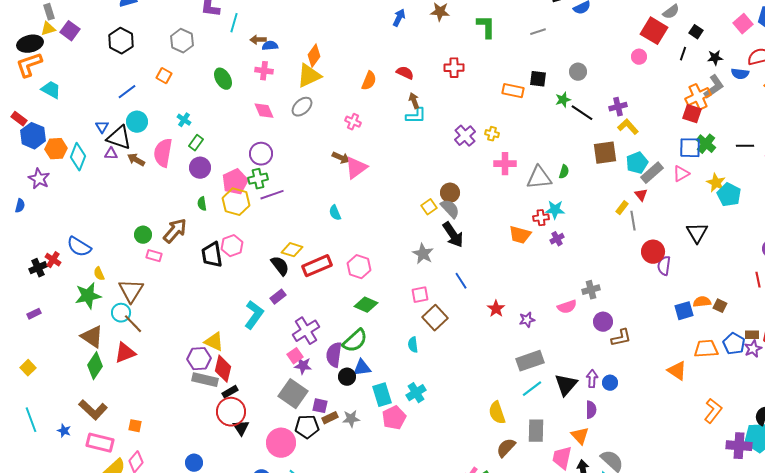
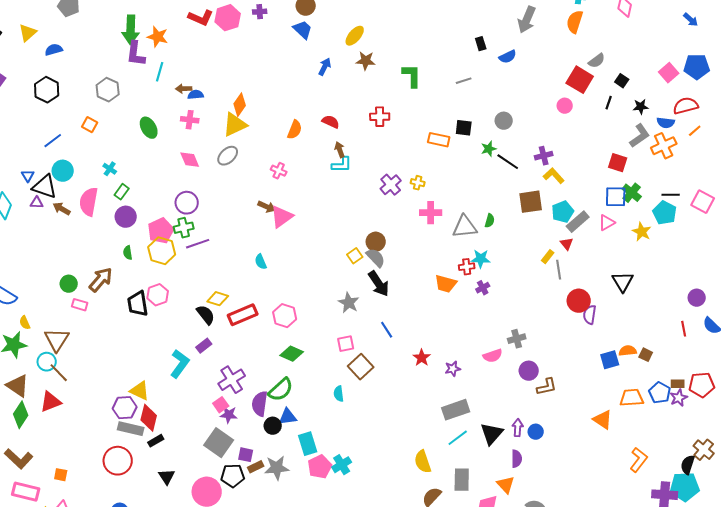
orange cross: (698, 97) -> (664, 146), moved
cyan pentagon: (729, 195) -> (665, 213), moved
cyan cross: (416, 393) -> (342, 465), moved
red circle: (231, 412) -> (118, 461), moved
gray star: (351, 419) -> (277, 468), size x1.4

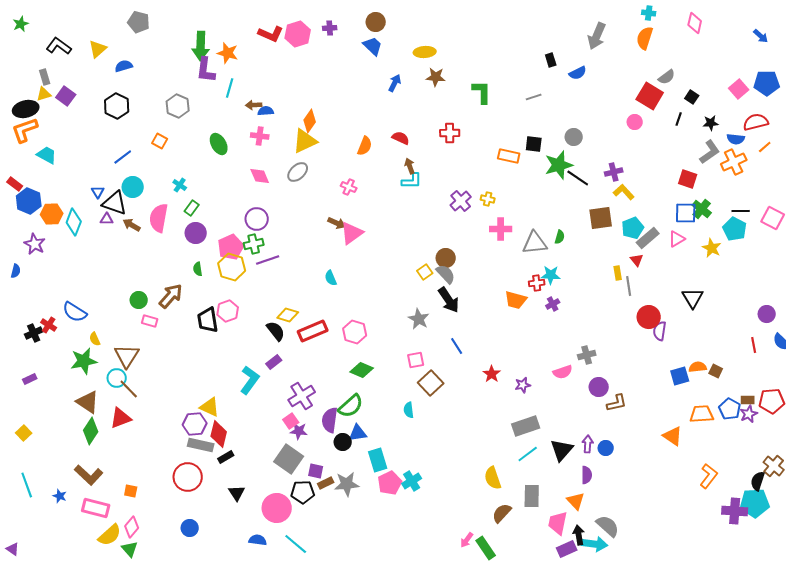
yellow ellipse: (355, 36) -> (425, 52), turned 45
green star: (489, 149) -> (559, 165), size x1.8
yellow rectangle: (548, 257) -> (618, 273), turned -48

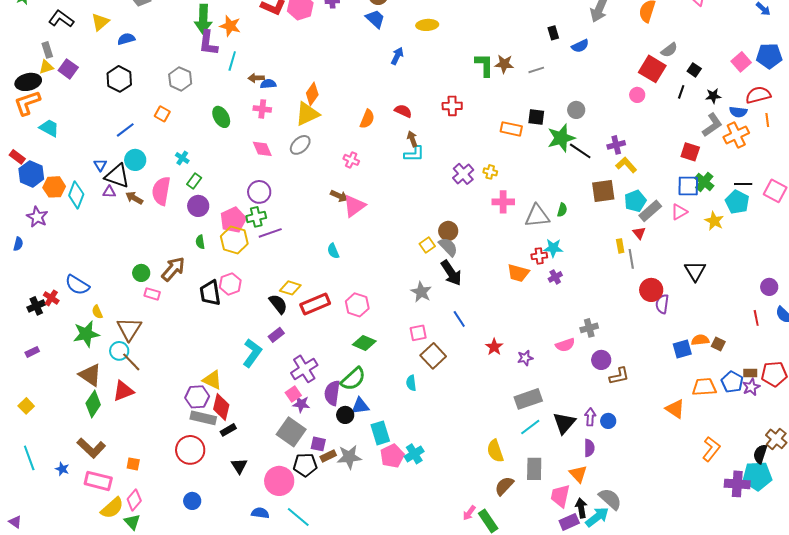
brown star: (436, 77) -> (504, 64), moved
orange line: (765, 147) -> (767, 120), turned -56
cyan arrow: (595, 544) -> (597, 517), turned -45

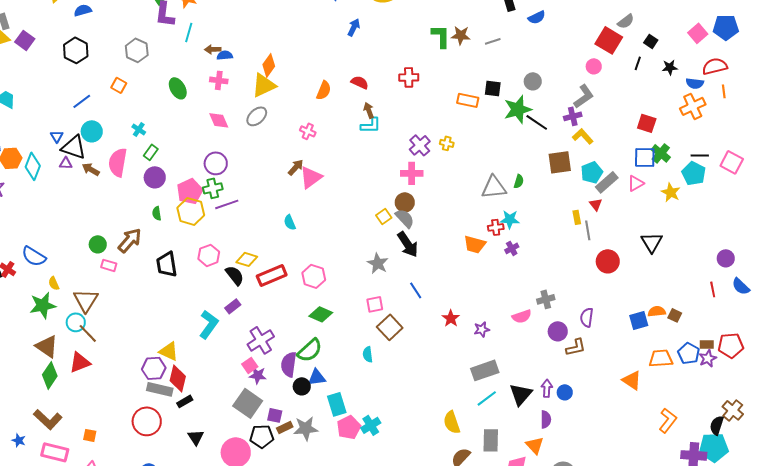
gray L-shape: (712, 125) -> (584, 96), moved
brown arrow: (339, 196) -> (296, 167), turned -72
pink cross: (503, 202) -> (412, 173), moved
pink hexagon: (230, 284) -> (209, 255), moved
purple semicircle: (662, 304) -> (587, 317), moved

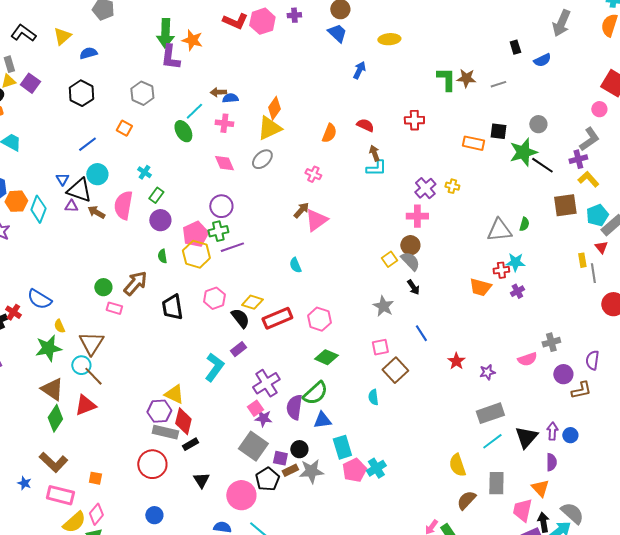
cyan line: (189, 32) -> (194, 111), moved, turned 30
black arrow: (408, 244) -> (413, 287), size x0.6
black circle: (302, 386) -> (299, 449), moved
black pentagon: (262, 436) -> (267, 479), turned -30

